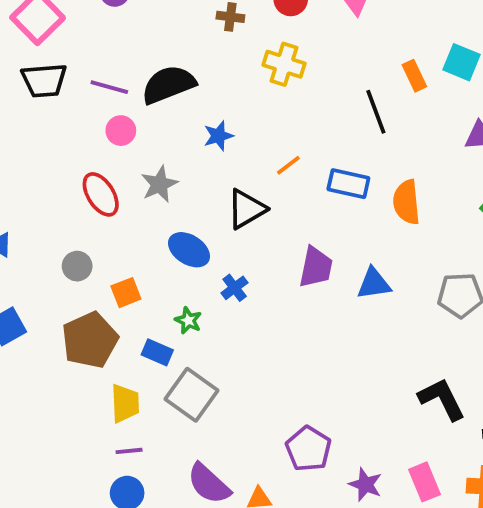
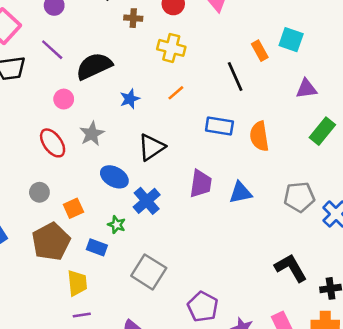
purple line: (109, 87) -> (52, 50), moved, turned 30
orange line: (288, 165) -> (176, 93), moved
blue cross: (235, 288) -> (147, 201), size x1.5
gray square: (192, 395) -> (149, 272), moved

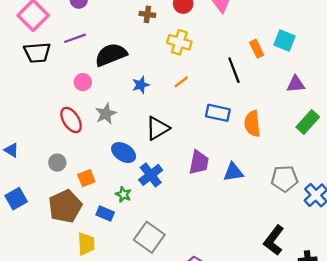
purple line: (52, 50) -> (75, 38), turned -65
black L-shape: (291, 268) -> (274, 240), turned -116

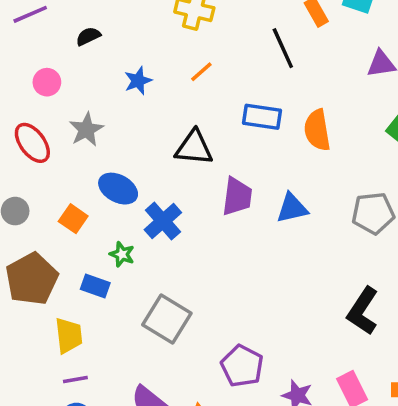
black semicircle: (111, 55) -> (88, 36), size x0.5
black triangle: (157, 128) -> (194, 148), moved, turned 40
orange square: (86, 178) -> (73, 219), moved, turned -30

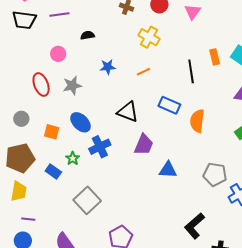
blue triangle: (292, 208) -> (168, 170), moved
orange square: (73, 219) -> (52, 132), turned -35
yellow trapezoid: (69, 336) -> (19, 191), moved

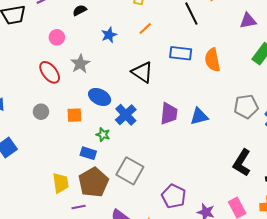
black triangle: (128, 112) -> (142, 72), turned 30
purple trapezoid: (144, 145) -> (169, 114), moved
brown pentagon: (20, 158) -> (93, 182), moved

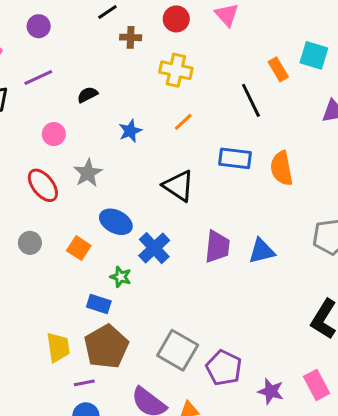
orange square: (74, 115) -> (79, 248), turned 35
gray square: (130, 171) -> (178, 350), moved

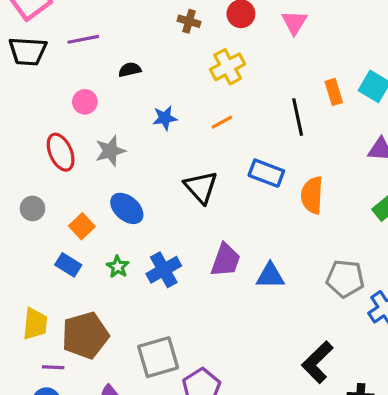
yellow cross: (176, 70) -> (228, 67), turned 36
blue cross: (154, 248) -> (164, 270), moved
blue rectangle: (99, 304) -> (68, 265), moved
gray square: (178, 350) -> (158, 357), turned 30

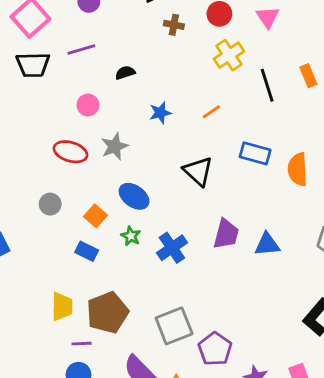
yellow cross: (228, 67) -> (229, 55), moved
black line: (298, 117) -> (267, 85), moved
red ellipse: (61, 152) -> (70, 152), turned -44
green star: (118, 267) -> (131, 236), moved

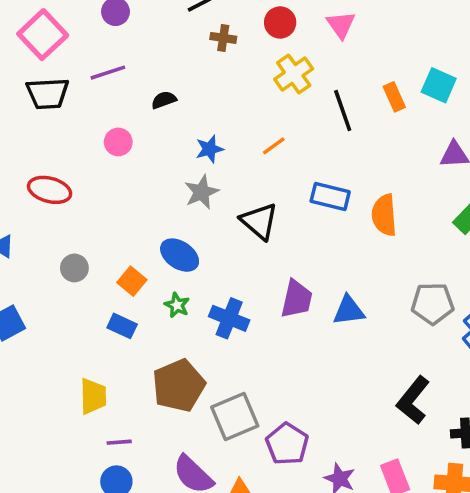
gray star: (115, 146) -> (201, 192), moved
red ellipse: (70, 152) -> (50, 190), moved
blue cross: (172, 248) -> (229, 318), turned -32
brown pentagon: (107, 313) -> (179, 386), moved

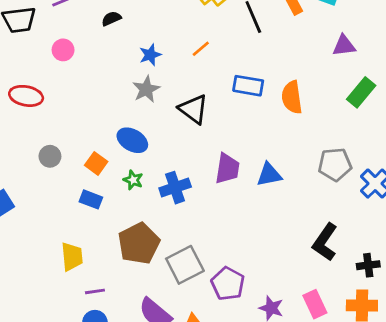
pink circle: (118, 142) -> (63, 50), moved
blue cross: (229, 318) -> (175, 188), turned -36

